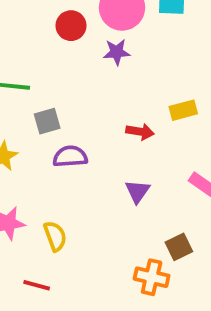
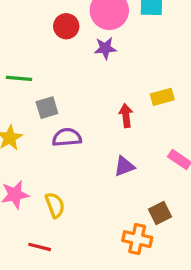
red arrow: (140, 132) -> (126, 116), turned -105
purple triangle: (137, 191) -> (124, 166), turned 35

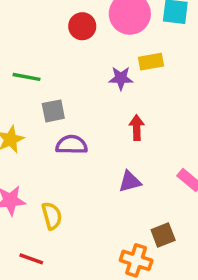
purple star: (105, 48) -> (121, 78), moved
yellow rectangle: (162, 97) -> (151, 62), moved

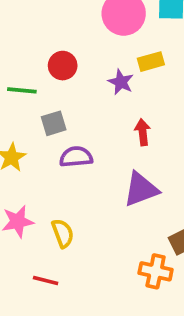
red circle: (82, 26) -> (63, 66), moved
purple star: (121, 78) -> (121, 82), turned 30
purple triangle: (130, 182) -> (141, 189), size x1.5

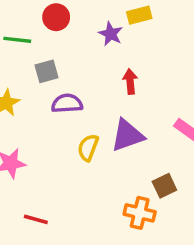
yellow semicircle: (63, 233) -> (88, 148), moved, turned -140

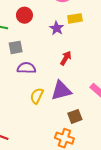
red arrow: (130, 81) -> (66, 58), turned 32
brown square: (164, 186) -> (75, 116), moved

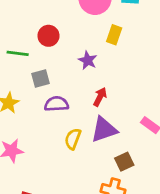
yellow rectangle: (75, 18) -> (114, 35), turned -56
purple star: (57, 28) -> (88, 60), moved
red arrow: (66, 58) -> (100, 97), moved

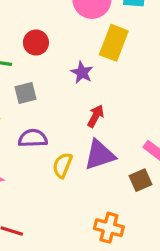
yellow rectangle: (114, 35) -> (114, 43), size x1.5
purple semicircle: (56, 104) -> (33, 138), moved
brown square: (124, 162) -> (140, 180), moved

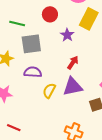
red circle: (36, 43) -> (50, 14), moved
gray square: (25, 93) -> (31, 44), size x1.5

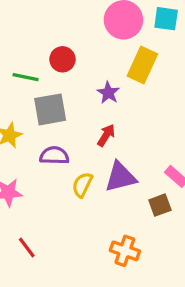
red circle: (50, 14) -> (62, 59), moved
red arrow: (73, 63) -> (106, 135), moved
red line: (14, 128) -> (27, 248), turned 32

